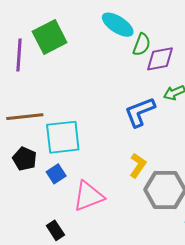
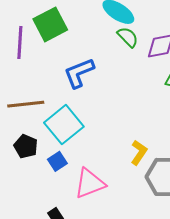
green semicircle: (142, 45) -> (128, 37), moved, turned -65
blue L-shape: (140, 112) -> (79, 73), moved
cyan square: (63, 137) -> (64, 125), turned -33

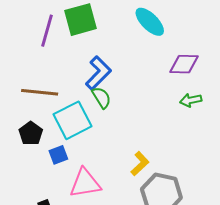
green semicircle: (128, 37) -> (101, 98), moved
blue L-shape: (79, 73) -> (98, 73), turned 144

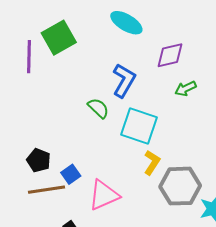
blue L-shape: (98, 73) -> (124, 81), moved
brown line: (40, 92) -> (47, 190), moved
cyan square: (73, 120) -> (139, 126), moved, turned -30

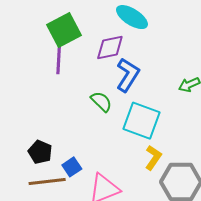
purple diamond: (170, 55) -> (110, 47), moved
purple line: (29, 57) -> (59, 58), moved

